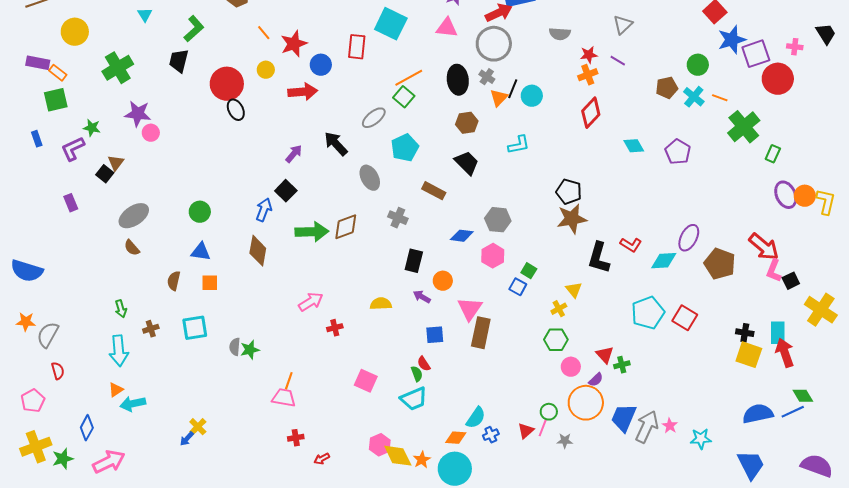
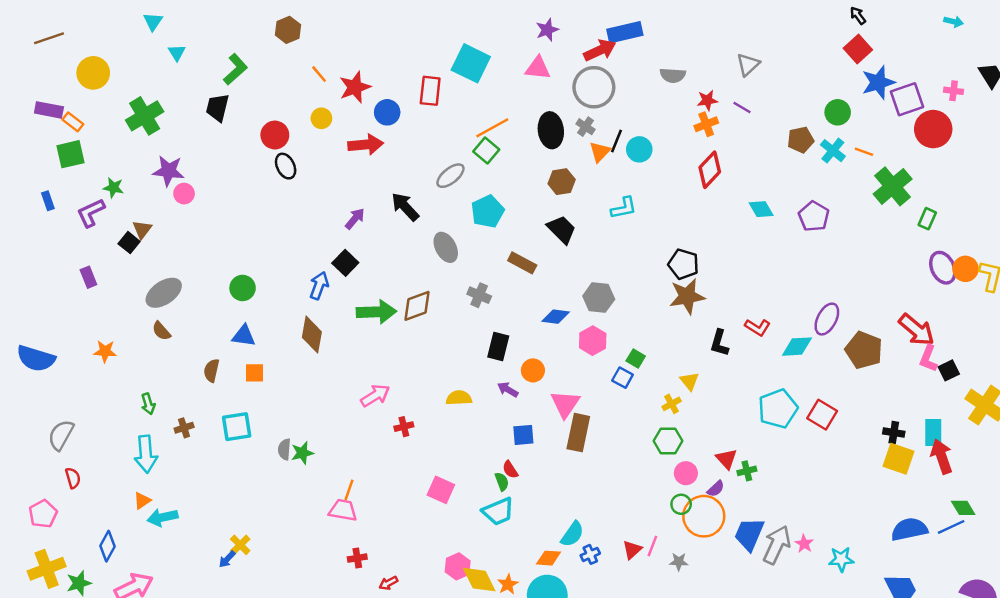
red circle: (227, 84) -> (275, 135), size x0.7
black L-shape: (599, 258) -> (719, 343), size x0.7
orange star: (26, 322) -> (105, 351), moved
green circle: (549, 412) -> (681, 504), moved

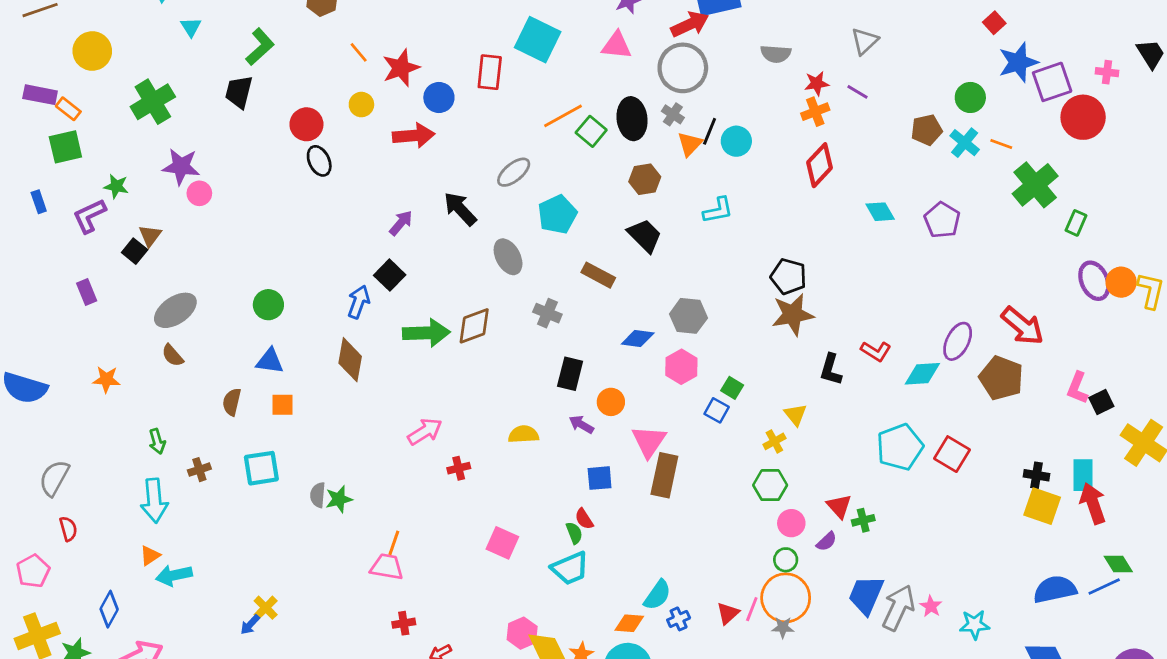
red square: (858, 49) -> (994, 23), size x0.7
green square: (486, 151) -> (591, 131), moved
red arrow: (916, 330) -> (1022, 326), moved
orange circle: (704, 516) -> (786, 598), moved

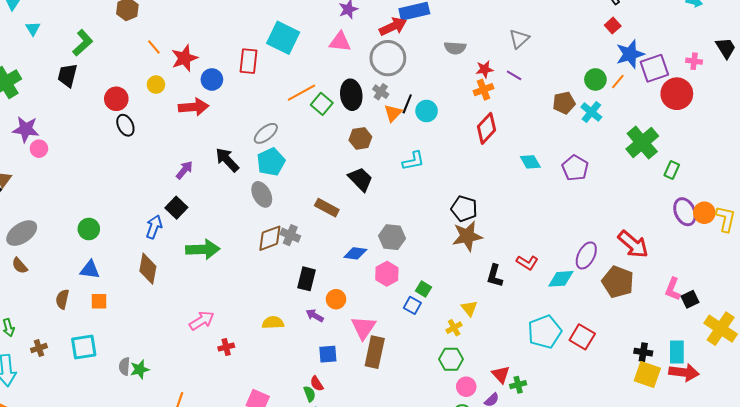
orange line: (1001, 144) -> (618, 81), moved, turned -70
cyan pentagon: (557, 214) -> (271, 162), moved
brown diamond: (474, 326) -> (270, 238), moved
red arrow: (1093, 503) -> (684, 372), turned 116

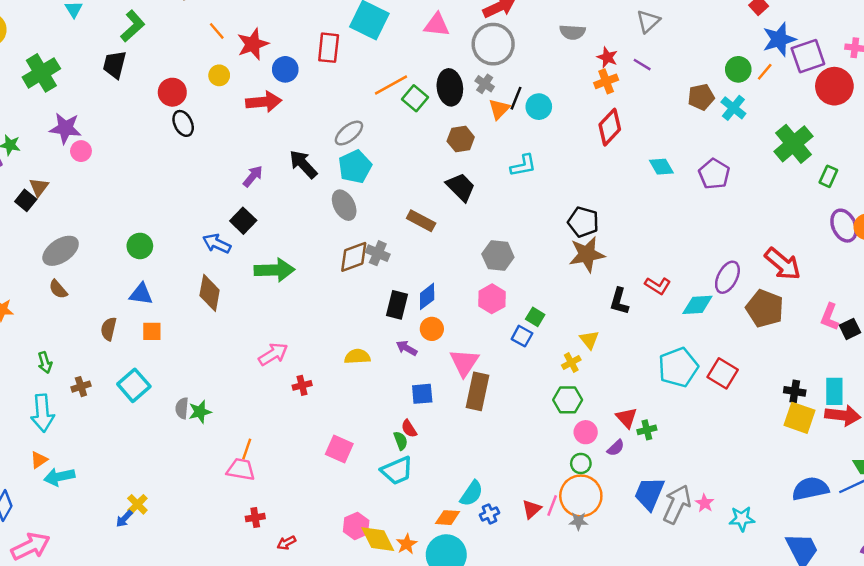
red star: (485, 69) -> (607, 57), turned 30
blue arrow: (154, 227) -> (217, 244), turned -85
blue diamond: (355, 253) -> (427, 296), moved, turned -45
cyan square: (84, 347) -> (134, 385), turned -32

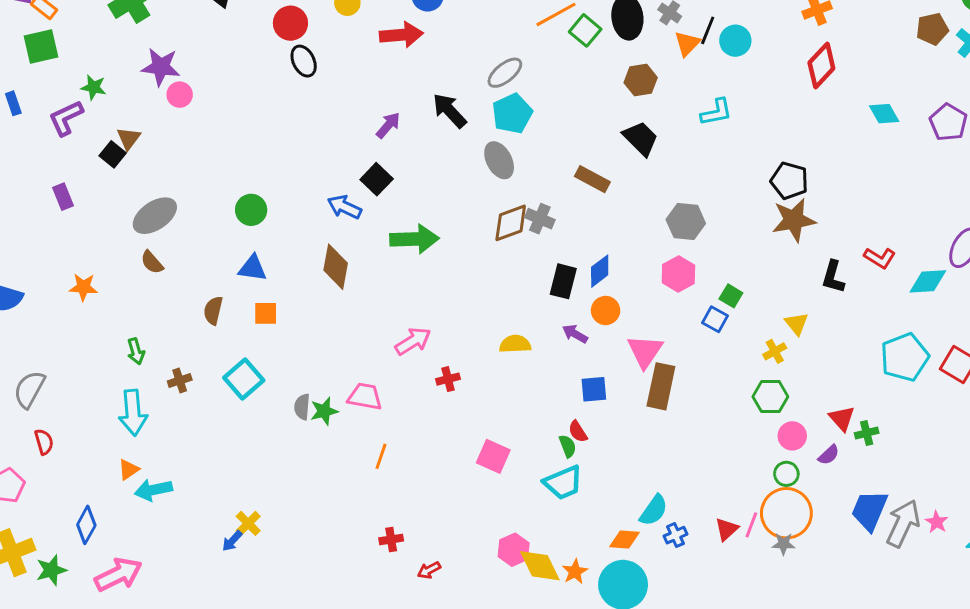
pink trapezoid: (241, 469) -> (365, 397), moved

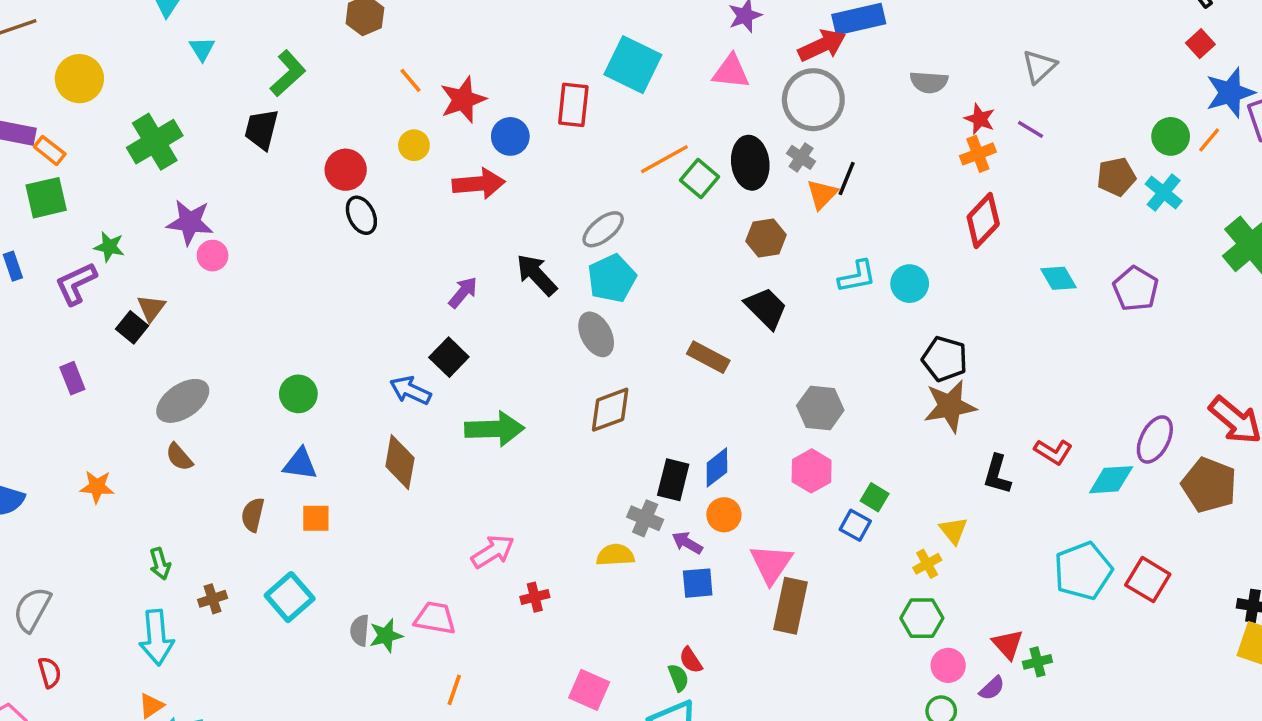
cyan circle: (735, 41) -> (910, 284), moved
gray cross: (540, 219) -> (645, 518), moved
blue square: (594, 389) -> (698, 583), moved

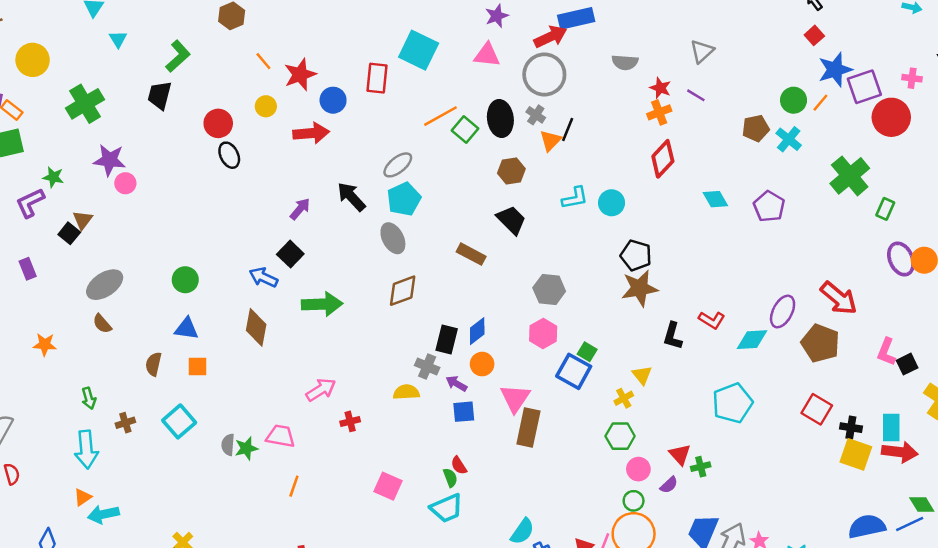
blue square: (855, 525) -> (574, 371), size x1.6
red square: (1148, 580) -> (817, 409), moved

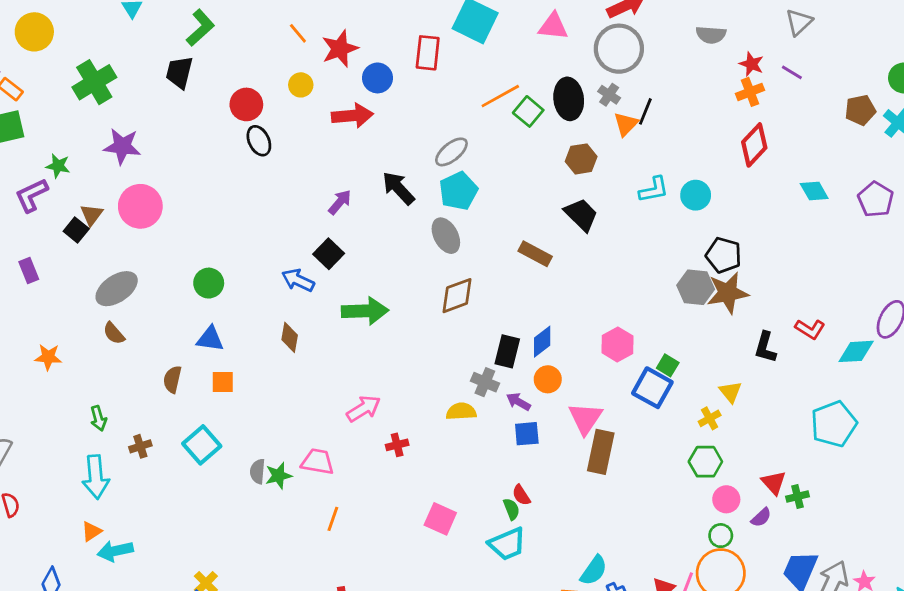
pink circle: (125, 183) -> (140, 206), moved, size x1.8
gray hexagon: (549, 290) -> (696, 287), moved
brown diamond: (256, 327) -> (290, 337), size x0.7

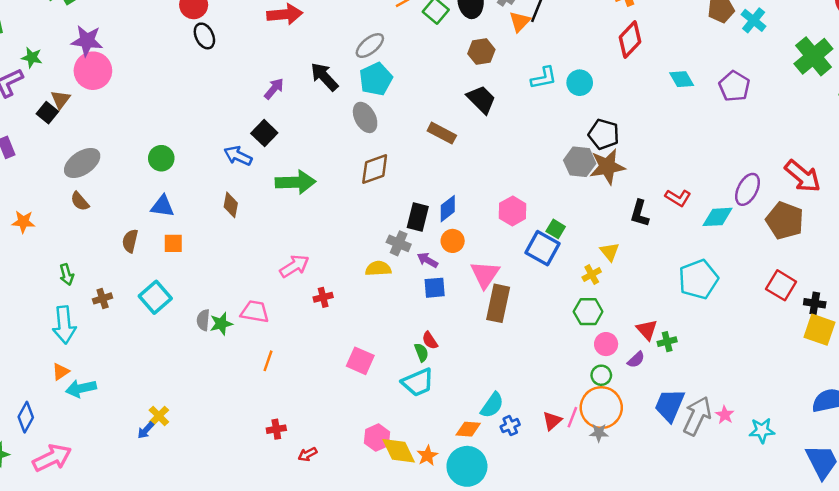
pink circle: (140, 206) -> (93, 71), moved

